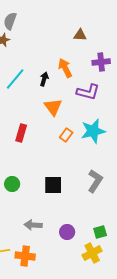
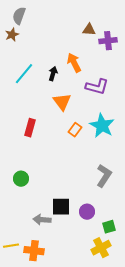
purple cross: (101, 62) -> (108, 41), moved
cyan star: (93, 131) -> (102, 126), turned -30
black square: (53, 185) -> (61, 207), moved
purple circle: (67, 232) -> (87, 212), moved

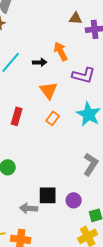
black arrow: (53, 74) -> (40, 62), turned 72
orange rectangle: (75, 130) -> (53, 118), moved

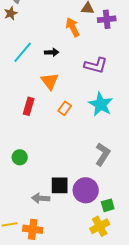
orange arrow: (61, 51) -> (73, 27), moved
orange triangle: (49, 90) -> (50, 81), moved
purple circle: (74, 200) -> (86, 190), size x1.6

